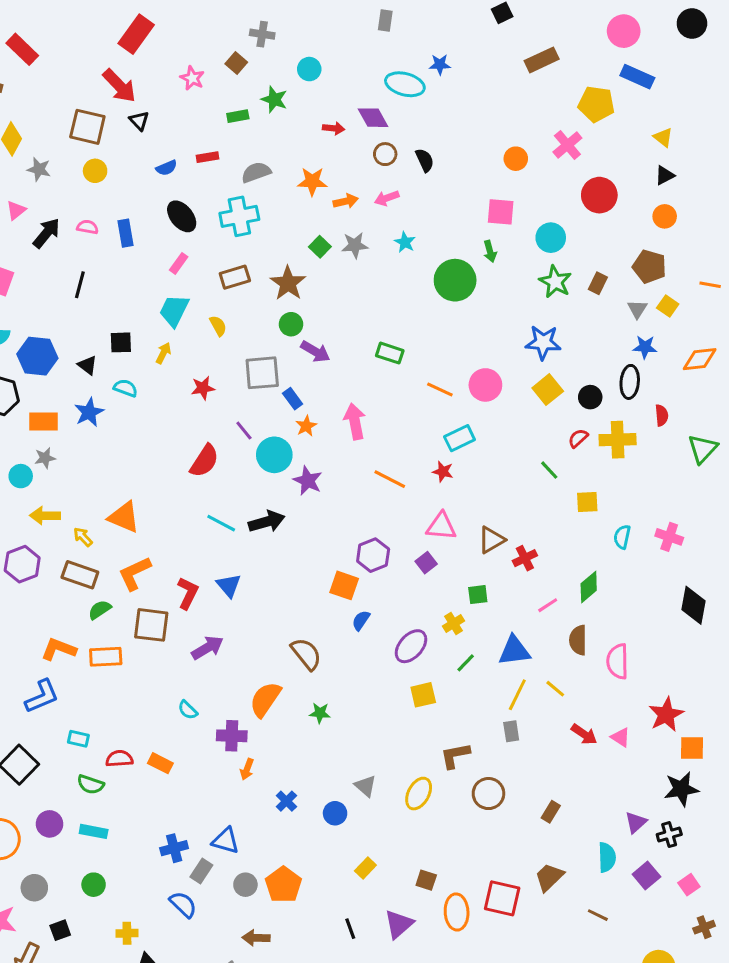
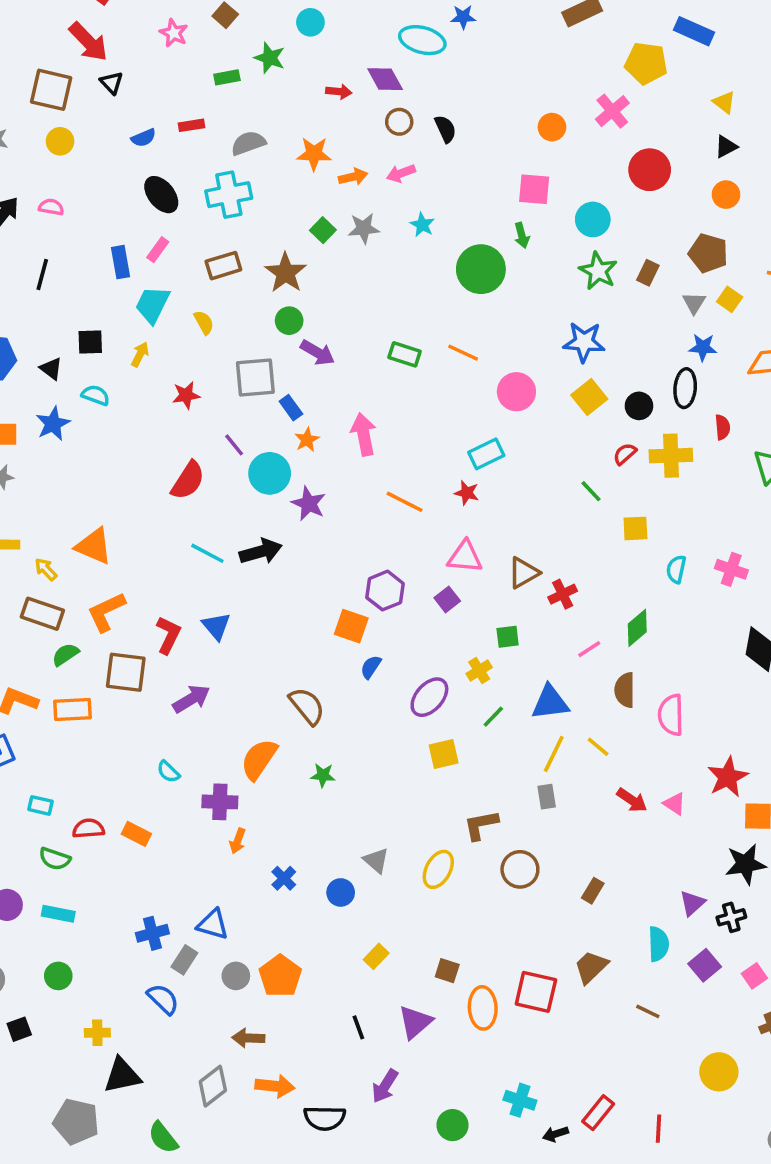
blue rectangle: (125, 233) -> (120, 262), moved
orange line: (440, 390) -> (463, 353), moved

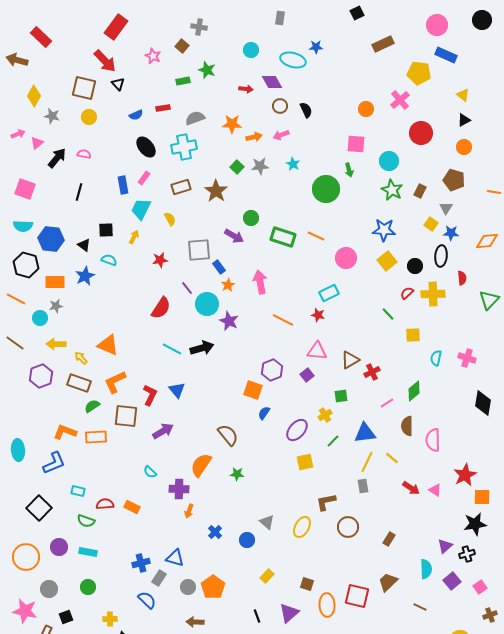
cyan circle: (310, 22) -> (251, 50), moved
yellow square: (730, 299) -> (431, 224), moved
green circle: (289, 321) -> (251, 218), moved
green rectangle: (405, 354) -> (283, 237), size x1.4

